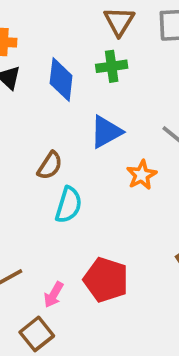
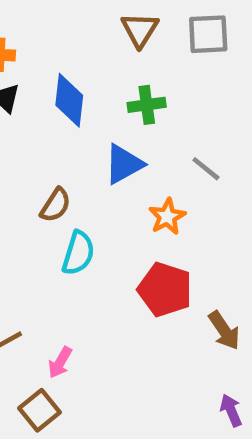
green cross: (112, 66) -> (147, 105), moved
red pentagon: (106, 280) -> (165, 290), moved

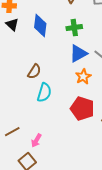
blue triangle: (124, 164) -> (78, 54), moved

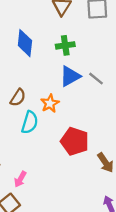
orange star: (83, 77) -> (50, 103), moved

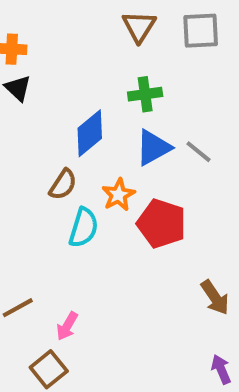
blue diamond: (25, 43) -> (90, 133), moved, turned 44
red pentagon: (75, 141) -> (162, 224), moved

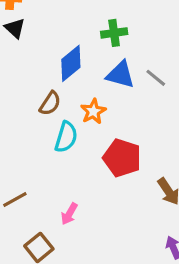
blue triangle: (153, 148) -> (121, 75), turned 44
red pentagon: (162, 224) -> (122, 158), moved
pink arrow: (67, 326) -> (69, 214), moved

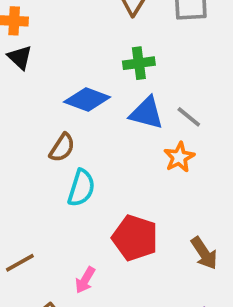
blue diamond: (71, 63) -> (87, 100), turned 60
orange star: (93, 111) -> (179, 157), moved
red pentagon: (122, 158) -> (135, 238), moved

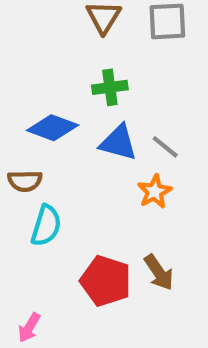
brown semicircle: (62, 148) -> (25, 181), turned 56
brown arrow: (204, 253) -> (159, 272), moved
pink arrow: (85, 280) -> (29, 328), moved

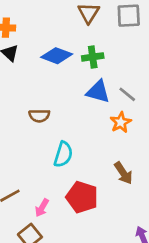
blue diamond: (53, 128) -> (57, 56), moved
cyan semicircle: (46, 226) -> (63, 154), moved
red pentagon: (106, 281) -> (82, 197), moved

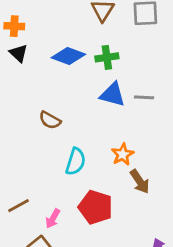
gray line: (127, 94) -> (144, 97), turned -36
brown semicircle: (39, 116) -> (50, 120), turned 30
orange star: (121, 122) -> (123, 154), moved

